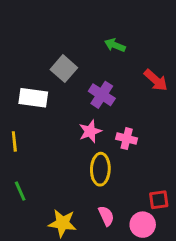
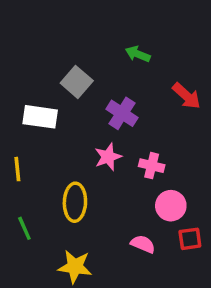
yellow ellipse: (100, 169) -> (75, 202), moved
pink semicircle: (106, 216) -> (143, 244), moved, turned -42
pink circle: (143, 225) -> (171, 206), moved

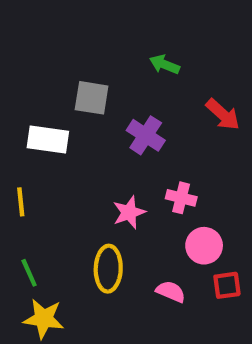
gray square: (77, 82) -> (92, 98), turned -32
pink star: (108, 157) -> (129, 212), moved
yellow ellipse: (75, 202) -> (108, 269), moved
yellow star: (75, 267) -> (44, 319), moved

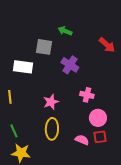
green arrow: (164, 64) -> (65, 31), moved
red arrow: (223, 114) -> (107, 45), moved
pink star: (129, 212) -> (51, 102), moved
red square: (227, 285) -> (100, 137), moved

